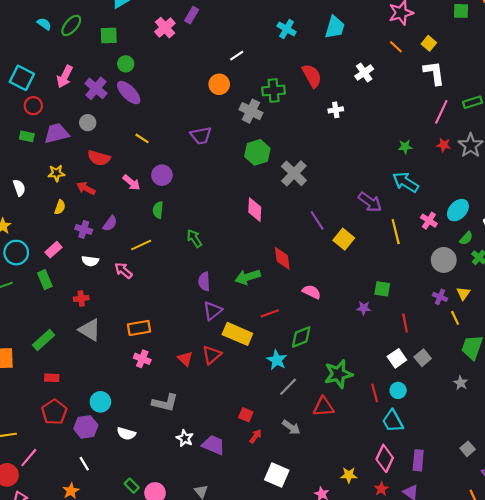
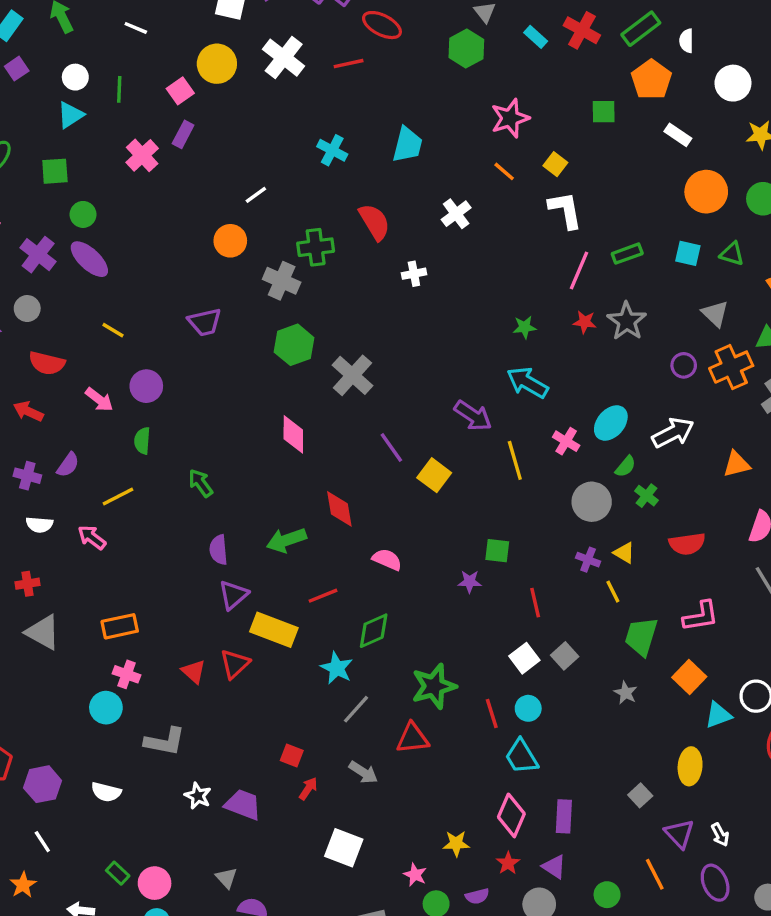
yellow triangle: (463, 293) -> (624, 553), turned -32
cyan circle: (100, 402) -> (106, 708), moved

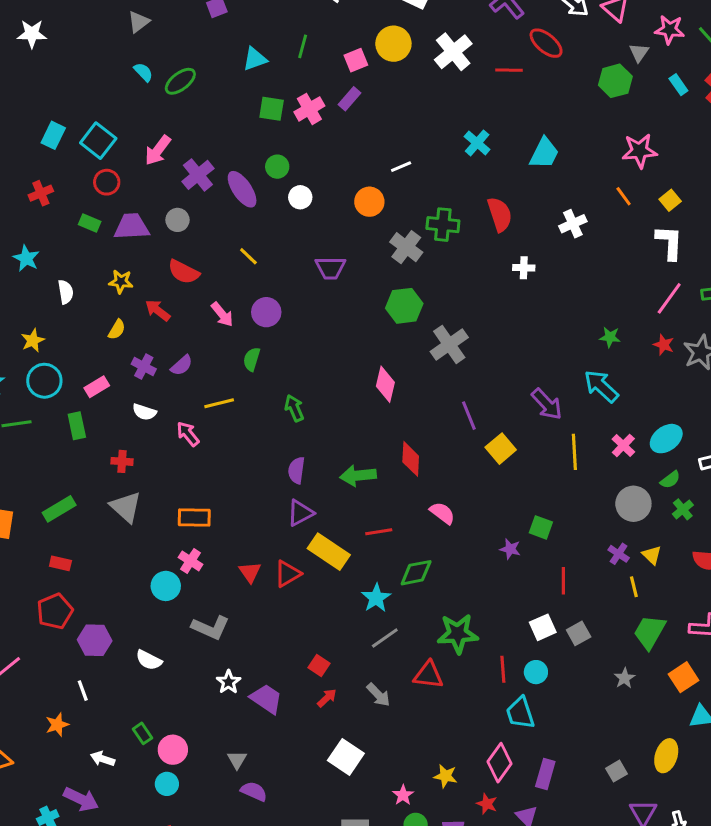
white circle: (75, 77) -> (300, 197), moved
green square: (55, 171) -> (272, 109), moved
green circle: (83, 214) -> (277, 167), moved
red star: (508, 863) -> (487, 804), turned -30

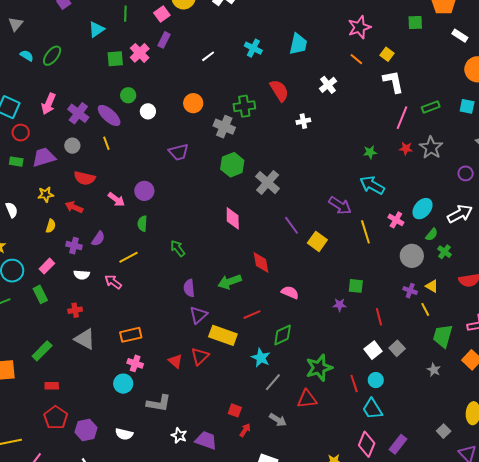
white line: (401, 167) -> (208, 56), moved
yellow line: (248, 256) -> (106, 143), moved, turned 40
purple rectangle: (545, 774) -> (398, 444), turned 36

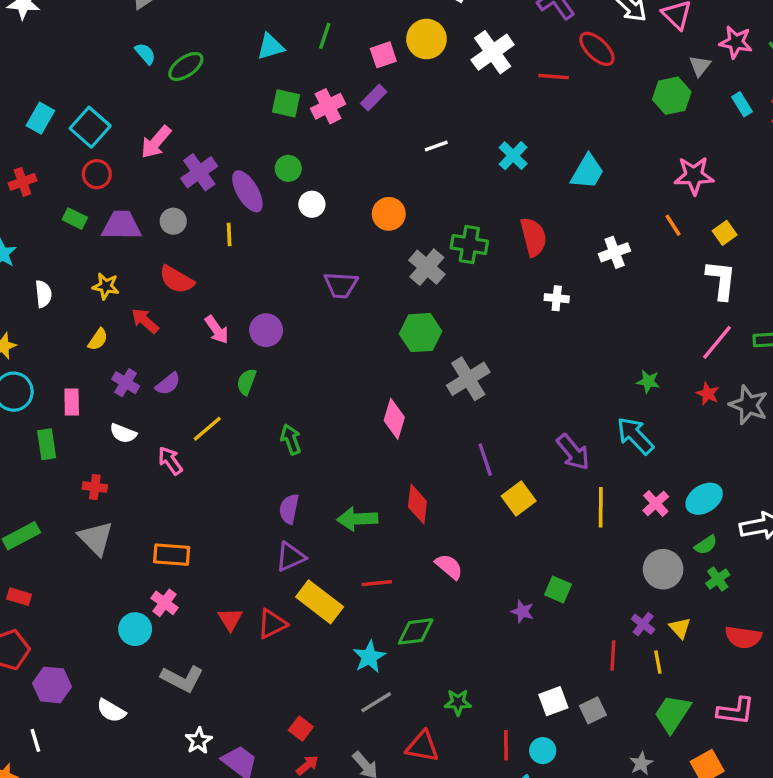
gray star: (431, 148) -> (749, 405), turned -30
yellow line: (129, 257) -> (207, 429), turned -30
pink rectangle: (47, 266) -> (72, 402), turned -63
red line: (379, 317) -> (613, 655), moved
green star: (319, 368) -> (458, 702), size x0.6

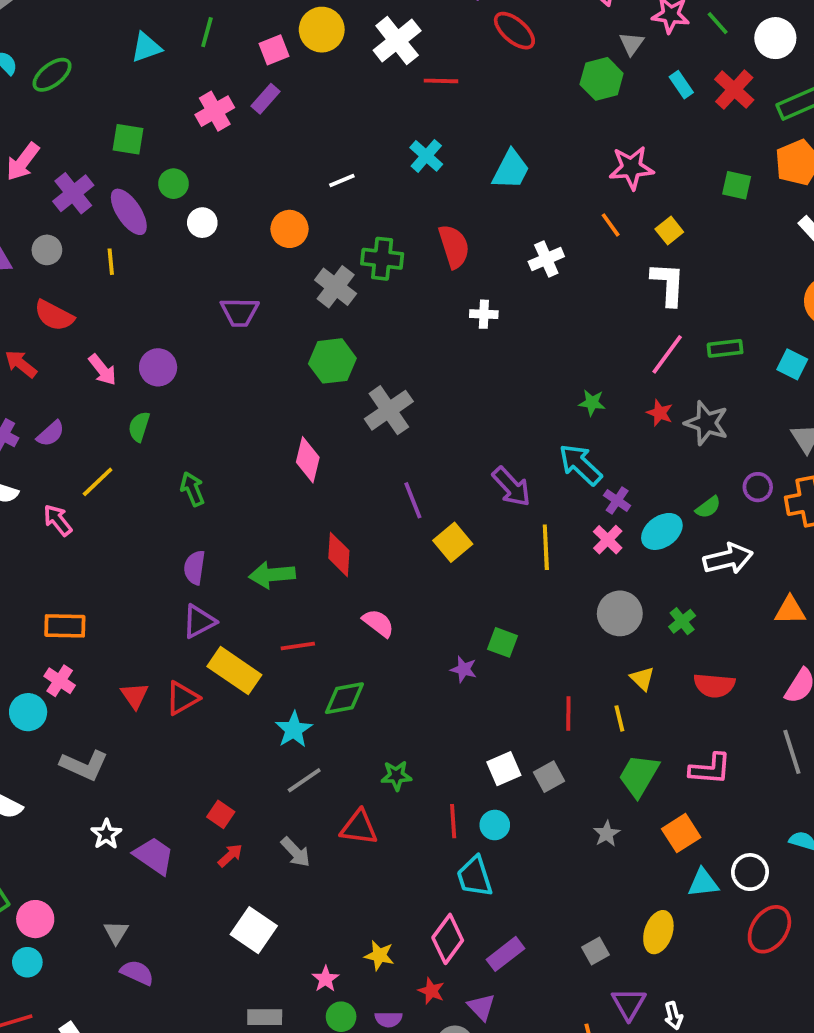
red line: (554, 77) -> (441, 81), moved
green square: (286, 103) -> (128, 139), moved
white line: (436, 146) -> (342, 180), moved
green semicircle: (706, 545) -> (708, 507), moved
purple cross: (643, 624) -> (617, 500), moved

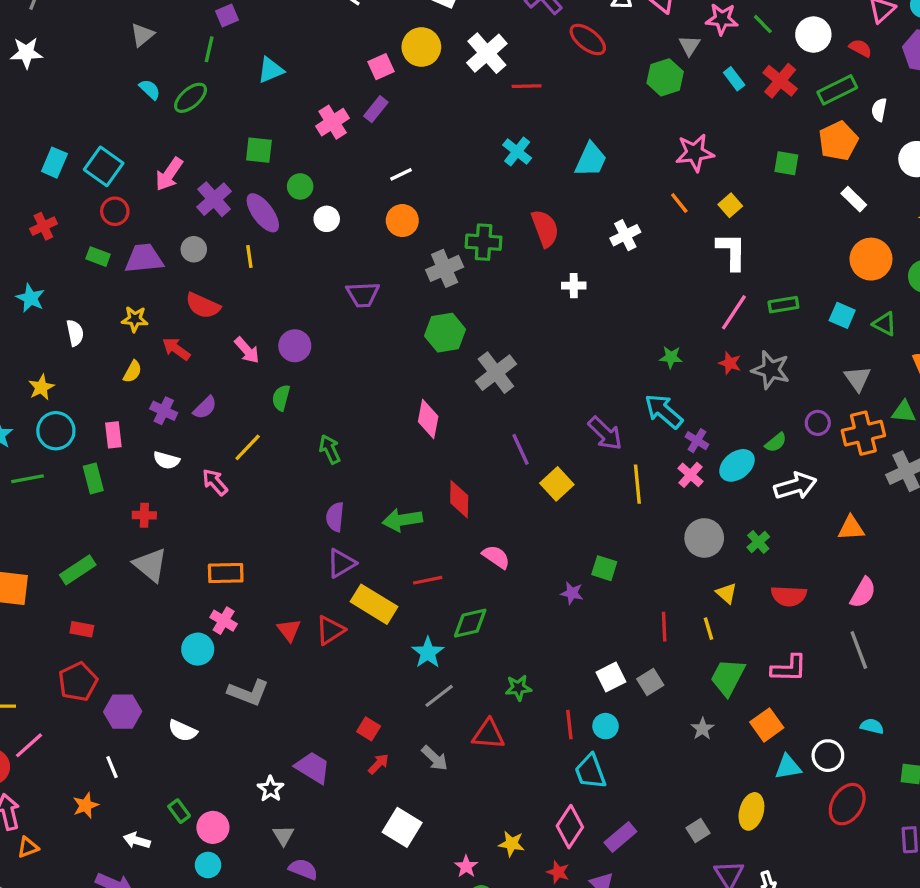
green line: (207, 32) -> (209, 49), moved
white line: (342, 180) -> (401, 174), moved
gray cross: (336, 287) -> (445, 268), turned 32
white star: (106, 834) -> (271, 789), moved

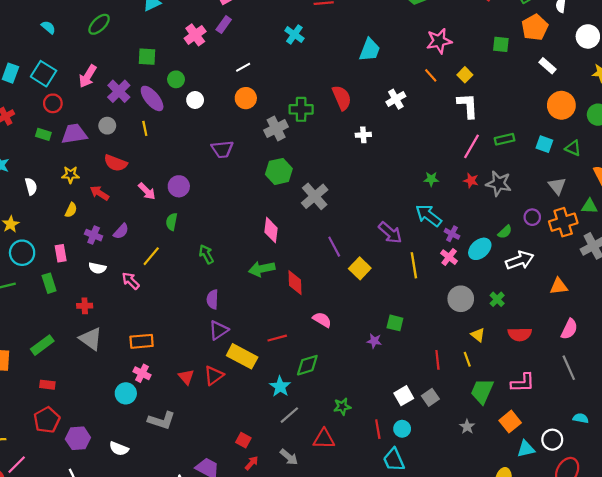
cyan semicircle: (150, 89) -> (48, 27), moved
cyan cross: (517, 152) -> (294, 34), moved
green arrow: (402, 520) -> (262, 269), moved

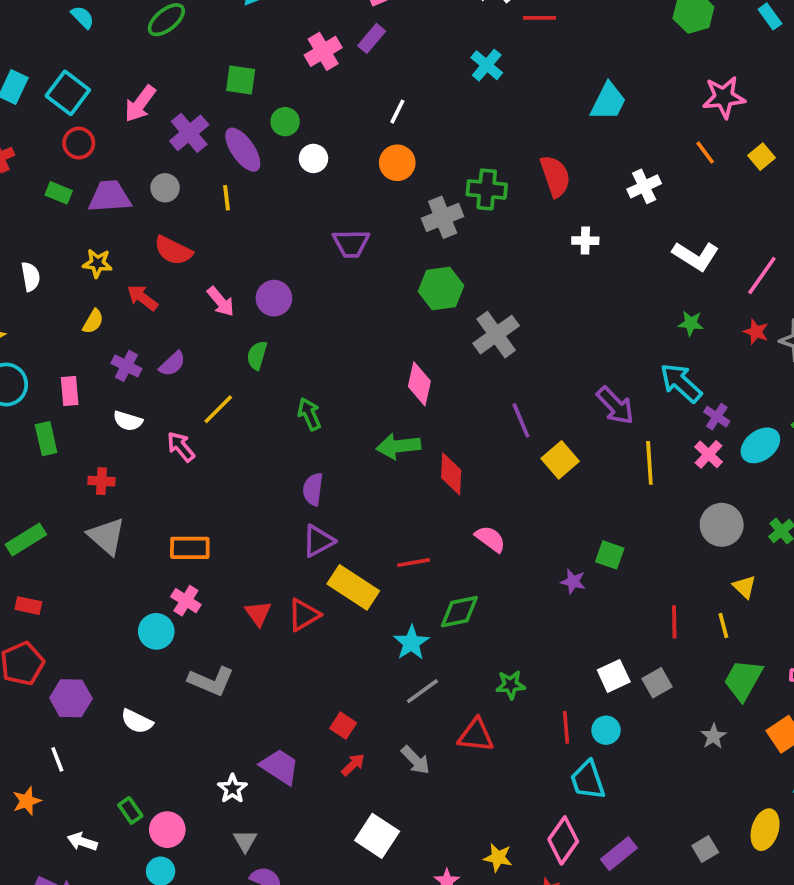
white line: (243, 67) -> (397, 112), turned -40
white L-shape: (468, 106) -> (696, 256), moved, turned 120

